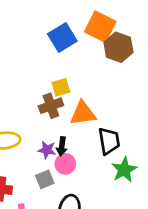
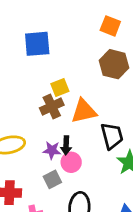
orange square: (100, 27) -> (110, 26), moved, size x0.7
blue square: (62, 38) -> (37, 44), moved, turned 32
brown hexagon: (118, 47) -> (114, 64), moved

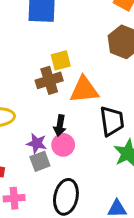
purple star: (52, 150) -> (37, 143), moved

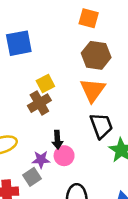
orange triangle: (84, 90) -> (93, 90), moved, turned -36
gray square: (40, 161) -> (32, 177), moved

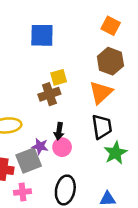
gray square: (32, 177) -> (29, 160), size x1.5

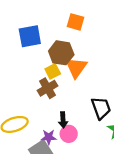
orange square: (111, 26) -> (75, 22), moved
brown hexagon: (110, 61) -> (61, 53), moved
orange triangle: (101, 92) -> (76, 68), moved

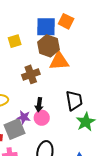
blue square: (30, 36) -> (46, 27), moved
orange triangle: (76, 68) -> (59, 61), turned 40
yellow square: (53, 71) -> (15, 41), moved

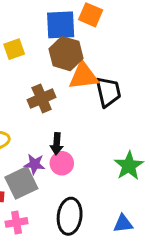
black trapezoid: (74, 101) -> (108, 92), moved

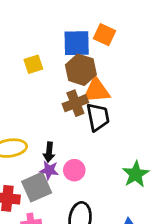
black trapezoid: (108, 92) -> (98, 117), moved
brown cross: (42, 98) -> (75, 103), moved
black arrow: (57, 144) -> (49, 152), moved

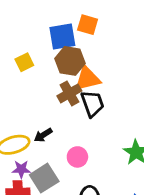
black arrow: (49, 152) -> (43, 135), moved, turned 60
purple star: (49, 170) -> (21, 169), moved

